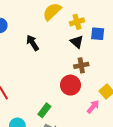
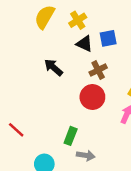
blue square: (98, 34) -> (108, 38), moved
black arrow: (33, 43) -> (53, 67), moved

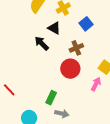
blue square: (108, 38) -> (86, 24), turned -32
black triangle: (84, 44) -> (54, 28), moved

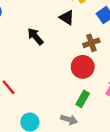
black arrow: (42, 43) -> (35, 36), moved
green rectangle: (51, 98) -> (83, 99), moved

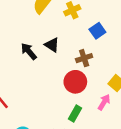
black triangle: (67, 18) -> (52, 45), moved

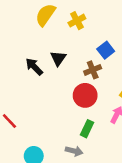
blue square: (97, 31) -> (106, 50), moved
black triangle: (52, 45) -> (58, 58), turned 35

